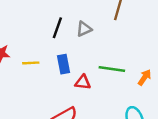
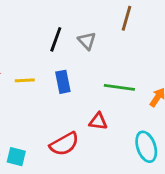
gray triangle: (84, 29) -> (87, 41), turned -49
red triangle: (83, 82) -> (98, 121), moved

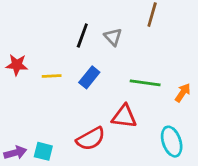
blue rectangle: (63, 82) -> (89, 77), turned 50
red triangle: (98, 121) -> (124, 116), size x1.4

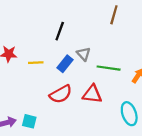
gray triangle: (113, 37) -> (84, 54), moved
red semicircle: (91, 139) -> (61, 94), moved

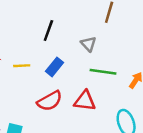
gray triangle: (84, 54) -> (88, 44), moved

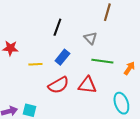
yellow line: (22, 66) -> (35, 64), moved

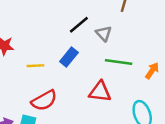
black line: (57, 27) -> (79, 25), moved, turned 30
red semicircle: (58, 85) -> (44, 100), moved

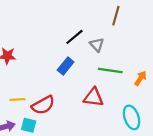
yellow line: (35, 66) -> (17, 100), moved

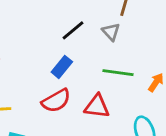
gray triangle: (97, 45) -> (111, 32), moved
red semicircle: (43, 105) -> (56, 101), moved

